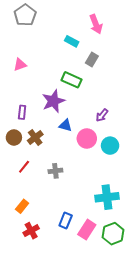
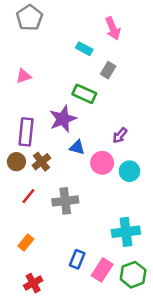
purple rectangle: (22, 112) -> (26, 132), size x1.6
gray cross: (55, 171) -> (65, 201), size x1.5
red cross: (31, 231) -> (33, 283), moved

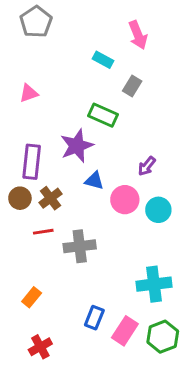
red line: (28, 196) -> (43, 232), moved, turned 42

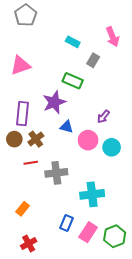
pink arrow: (138, 35) -> (113, 37), moved
pink triangle: (29, 93) -> (20, 65), size x1.5
cyan cross: (154, 284) -> (92, 194), moved

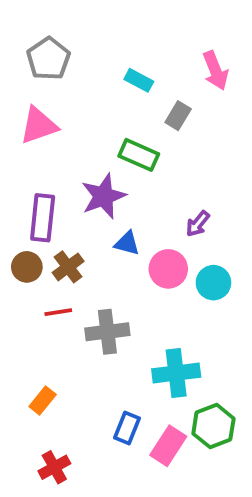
gray pentagon: (26, 15) -> (48, 59), moved
green hexagon: (115, 236) -> (213, 426), moved

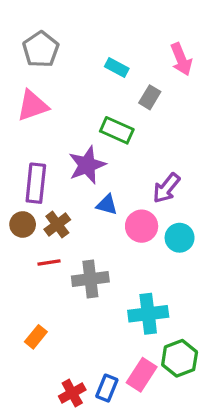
purple arrow: (198, 224) -> (166, 188), size x1.4
blue rectangle: (127, 428) -> (107, 388), moved
red cross: (54, 467) -> (72, 393), moved

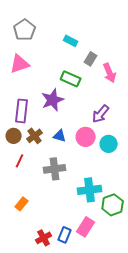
pink arrow: (181, 59) -> (110, 73), moved
blue triangle: (107, 205) -> (60, 136), moved
red line: (49, 262) -> (20, 161), moved, turned -56
green hexagon: (180, 358) -> (113, 205), moved

